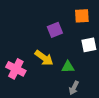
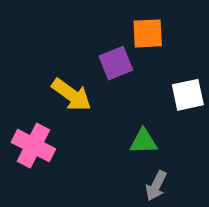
orange square: (82, 16) -> (148, 33), moved
yellow arrow: (44, 58) -> (71, 95), moved

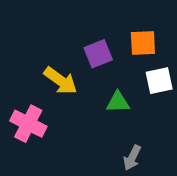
orange square: (148, 33) -> (143, 43), moved
green triangle: (143, 141) -> (118, 102), moved

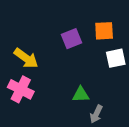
yellow arrow: (61, 81) -> (26, 58), moved
green triangle: (118, 102) -> (81, 95), moved

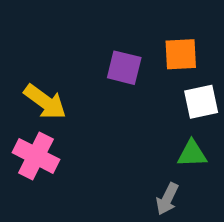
purple square: (72, 39) -> (124, 68), turned 36
green triangle: (81, 95) -> (192, 154), moved

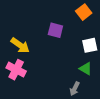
orange square: (181, 54) -> (84, 12), moved, turned -35
green triangle: (192, 154) -> (86, 69), turned 32

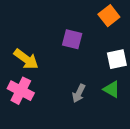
gray arrow: (75, 89) -> (79, 93), moved

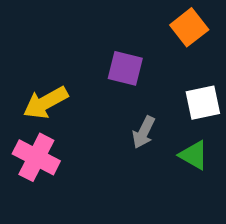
yellow arrow: (26, 59) -> (45, 103), turned 115
gray arrow: (79, 93) -> (144, 132), moved

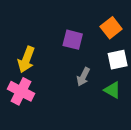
orange square: (189, 27) -> (111, 28), moved
yellow arrow: (45, 103) -> (26, 60), turned -40

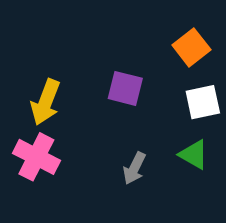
purple square: (73, 40) -> (125, 88), moved
gray arrow: (83, 77) -> (134, 168), moved

